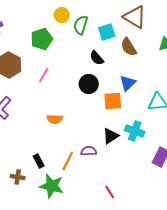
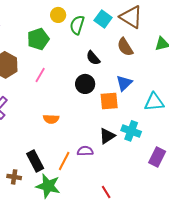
cyan square: (107, 32) -> (103, 19), moved, turned -36
black rectangle: (39, 161) -> (35, 161), size x1.5

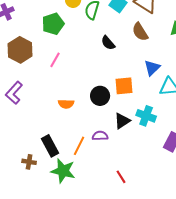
blue triangle: (124, 83) -> (152, 68), moved
black circle: (85, 84) -> (100, 96), moved

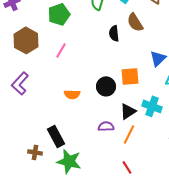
brown semicircle: (140, 32) -> (135, 22), moved
black semicircle: (108, 43) -> (114, 33), turned 35
orange line: (79, 146) -> (129, 134), moved

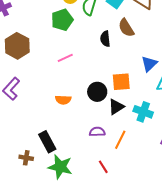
green pentagon: (59, 14) -> (62, 20), moved
pink line: (61, 50) -> (65, 58), moved, turned 35
black triangle: (128, 111) -> (116, 107), moved
red line: (127, 167) -> (103, 167), moved

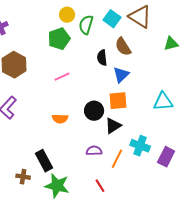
blue triangle: (149, 64) -> (121, 75), moved
cyan cross: (143, 112) -> (140, 146), moved

